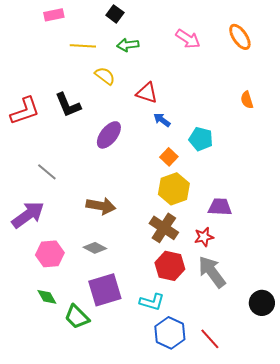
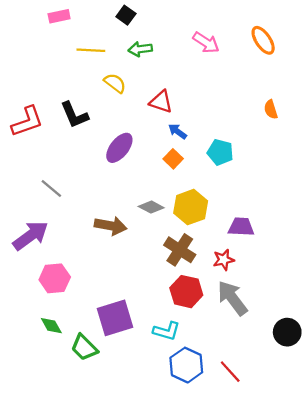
orange square: (169, 157) -> (173, 159), moved
gray diamond: (95, 248) -> (151, 207), moved

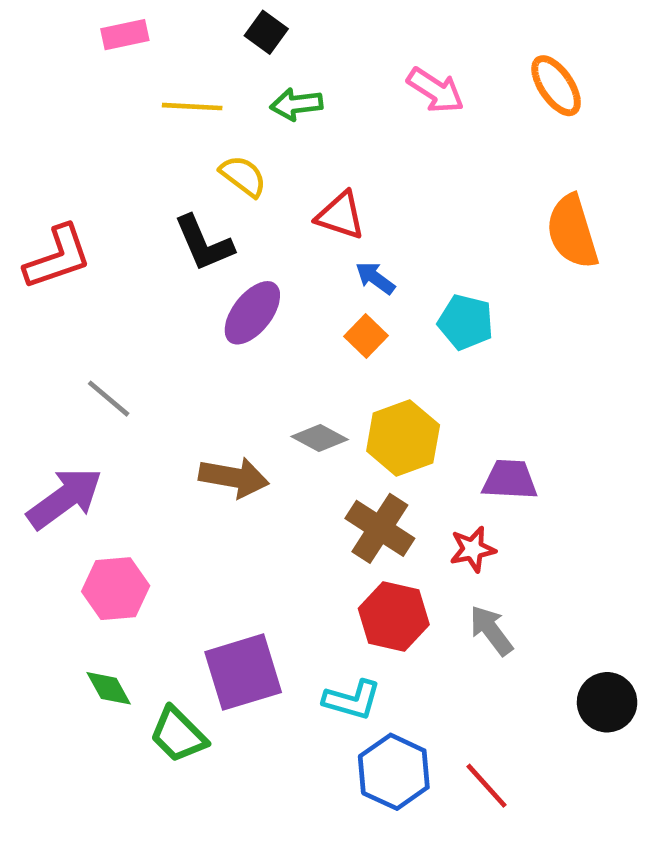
orange semicircle: (271, 109) -> (572, 232), size x1.8
black L-shape: (74, 115) -> (204, 243), moved
gray arrow: (232, 298) -> (491, 630), size x0.7

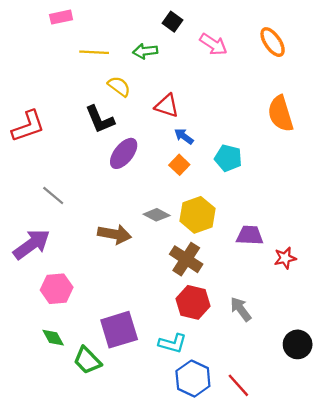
black square: (266, 32) -> (173, 22), moved
red star: (473, 549) -> (285, 258), moved

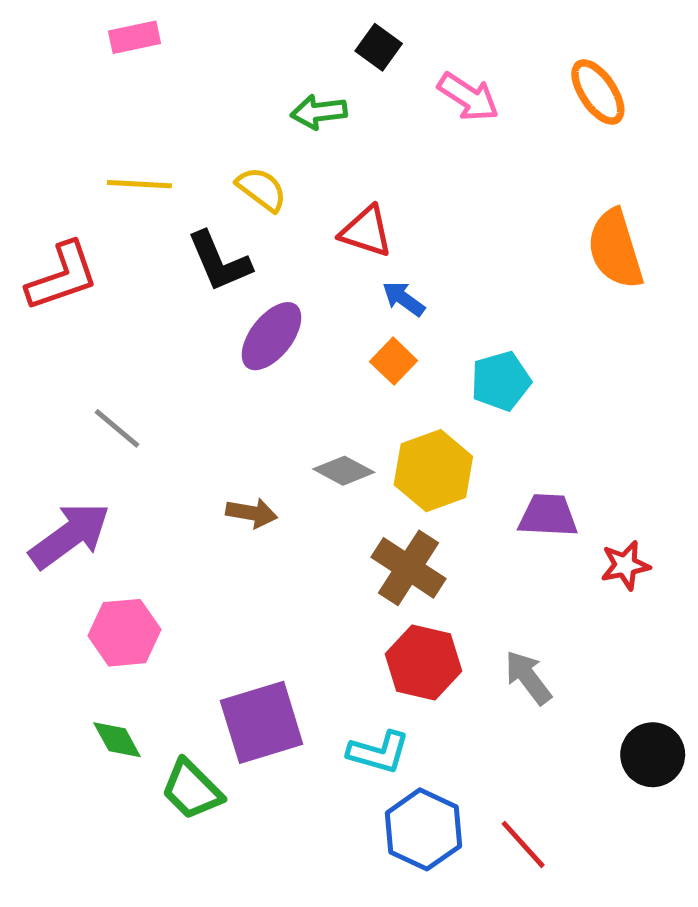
yellow line: (94, 52) -> (139, 184), moved
cyan pentagon: (228, 158) -> (501, 381), moved, turned -30
brown arrow: (115, 234) -> (252, 513), size x0.7

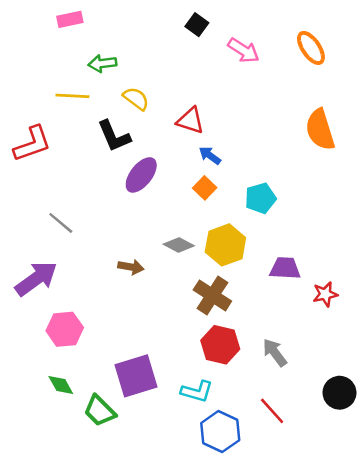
green arrow: (319, 112) -> (102, 63), moved
red line: (523, 844) -> (272, 411), moved

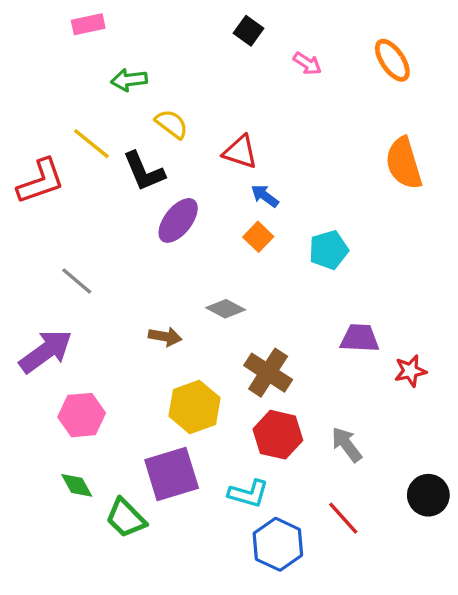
pink arrow: (244, 51) -> (307, 63), size x0.7
yellow line: (72, 96) -> (91, 144), moved, turned 36
yellow hexagon: (225, 245) -> (194, 407), moved

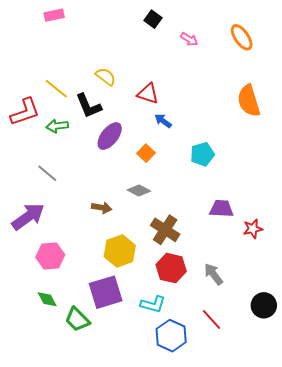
green arrow: (129, 80) -> (57, 126), moved
orange square: (258, 237) -> (146, 153), moved

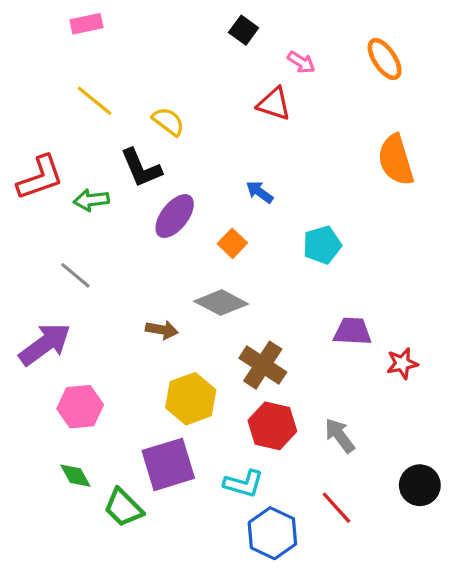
yellow line: (56, 89) -> (95, 101), moved
red triangle: (148, 94) -> (274, 104), moved
gray diamond: (139, 190) -> (221, 303), size x1.4

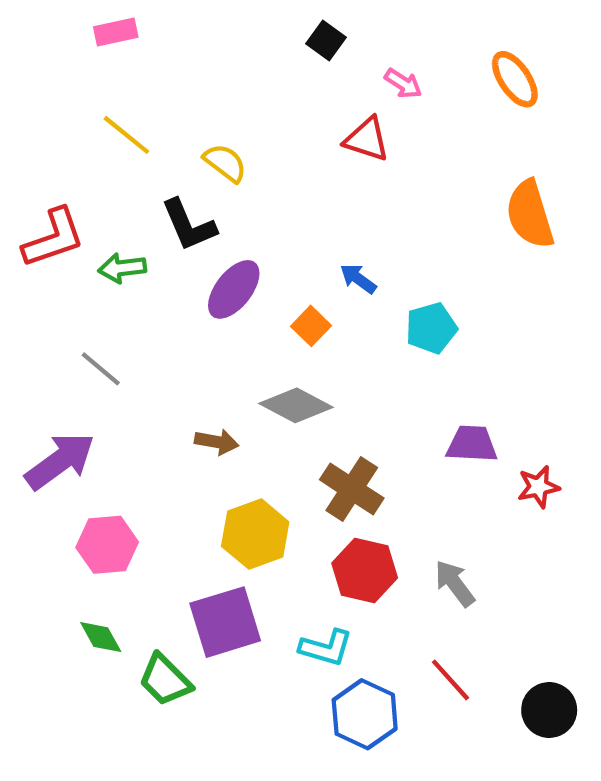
blue arrow: (260, 192) -> (358, 279), moved
black circle: (420, 485) -> (549, 710), moved

